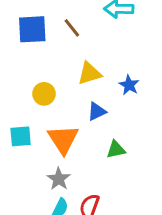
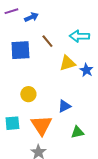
brown line: (72, 28) -> (47, 41), moved
yellow triangle: (89, 73) -> (67, 63), moved
blue star: (129, 85) -> (86, 70), moved

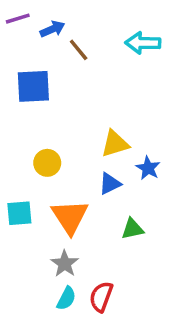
cyan arrow: (79, 36) -> (143, 43), moved
brown line: (47, 41) -> (79, 50), moved
yellow triangle: (67, 63) -> (115, 144), moved
blue star: (86, 70) -> (148, 168), moved

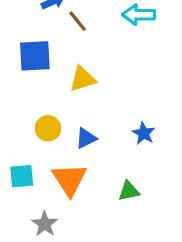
yellow triangle: (115, 144) -> (83, 79), moved
blue triangle: (110, 184) -> (86, 138), moved
gray star: (65, 264) -> (45, 224), moved

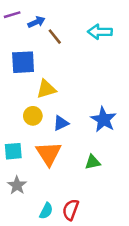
yellow triangle: (83, 79) -> (46, 89), moved
blue star: (144, 133) -> (104, 119), size x1.5
gray star: (45, 224) -> (17, 185), moved

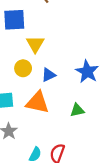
yellow triangle: (46, 89) -> (35, 44), turned -42
orange triangle: (49, 154) -> (37, 103), turned -45

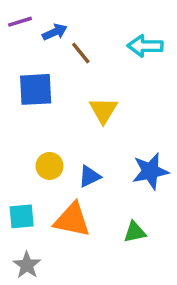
yellow triangle: (35, 44) -> (103, 110), moved
blue star: (87, 72) -> (150, 171), turned 30

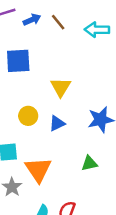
brown line: (81, 53) -> (58, 22), moved
yellow triangle: (103, 110) -> (61, 87), moved
orange triangle: (72, 220) -> (38, 170), moved, turned 44

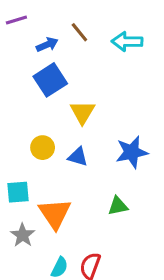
blue arrow: (32, 20) -> (47, 45), moved
blue square: (18, 61) -> (50, 80), moved, turned -30
blue triangle: (57, 123) -> (78, 157), turned 42

